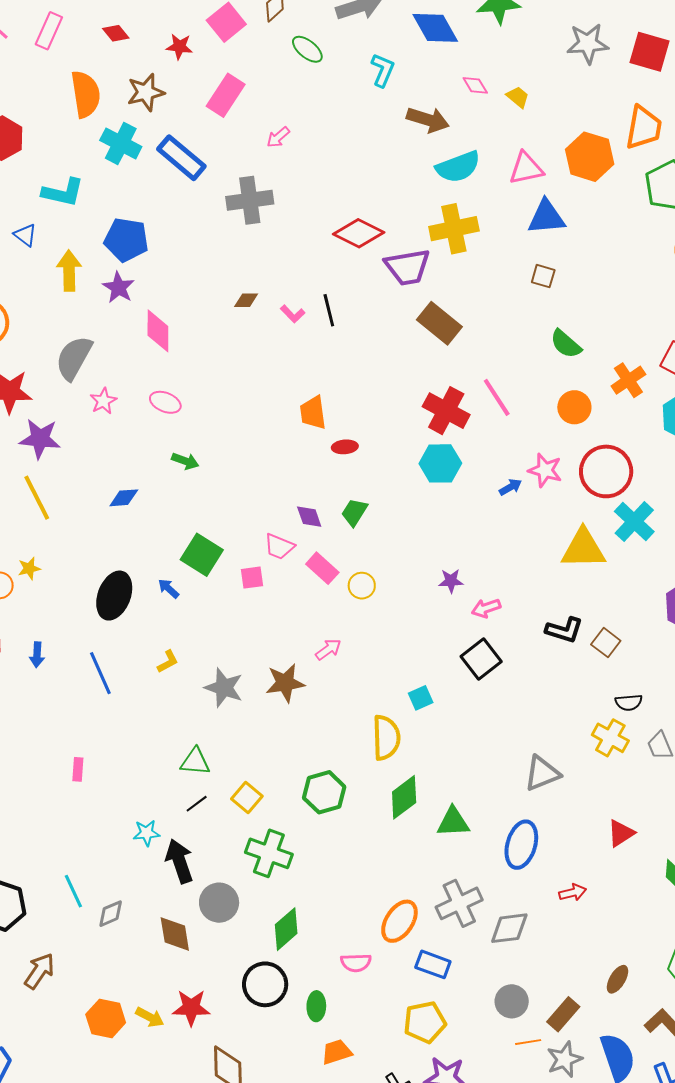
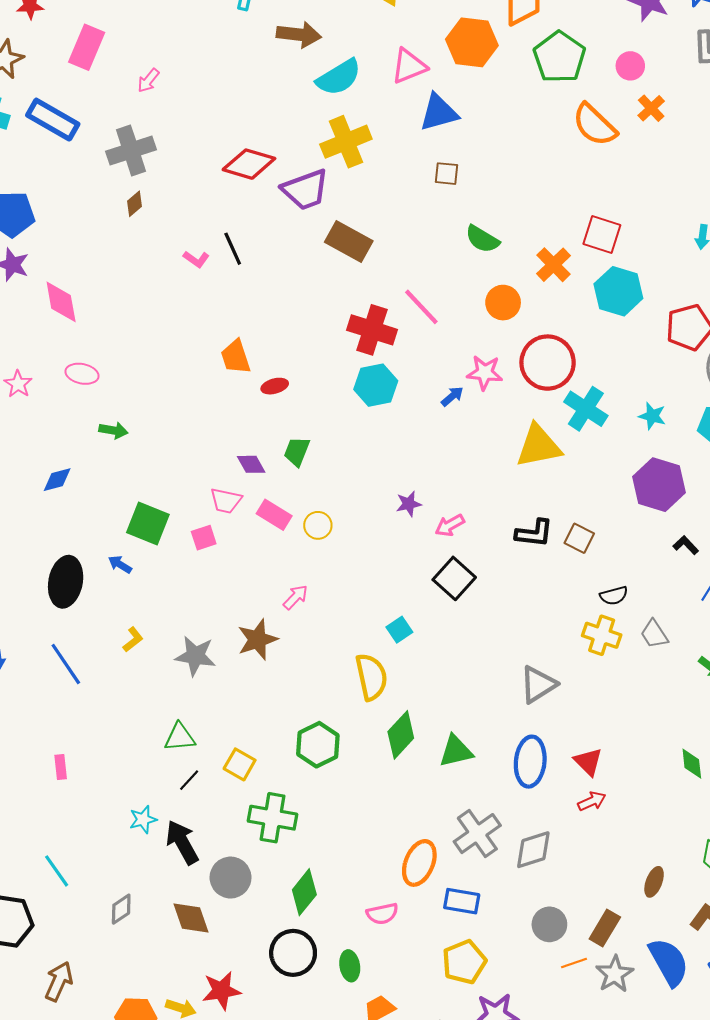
brown diamond: (246, 300) -> (134, 204), moved, turned -30
red triangle: (621, 833) -> (588, 762), moved, turned -32
cyan line: (73, 891) -> (57, 871), moved

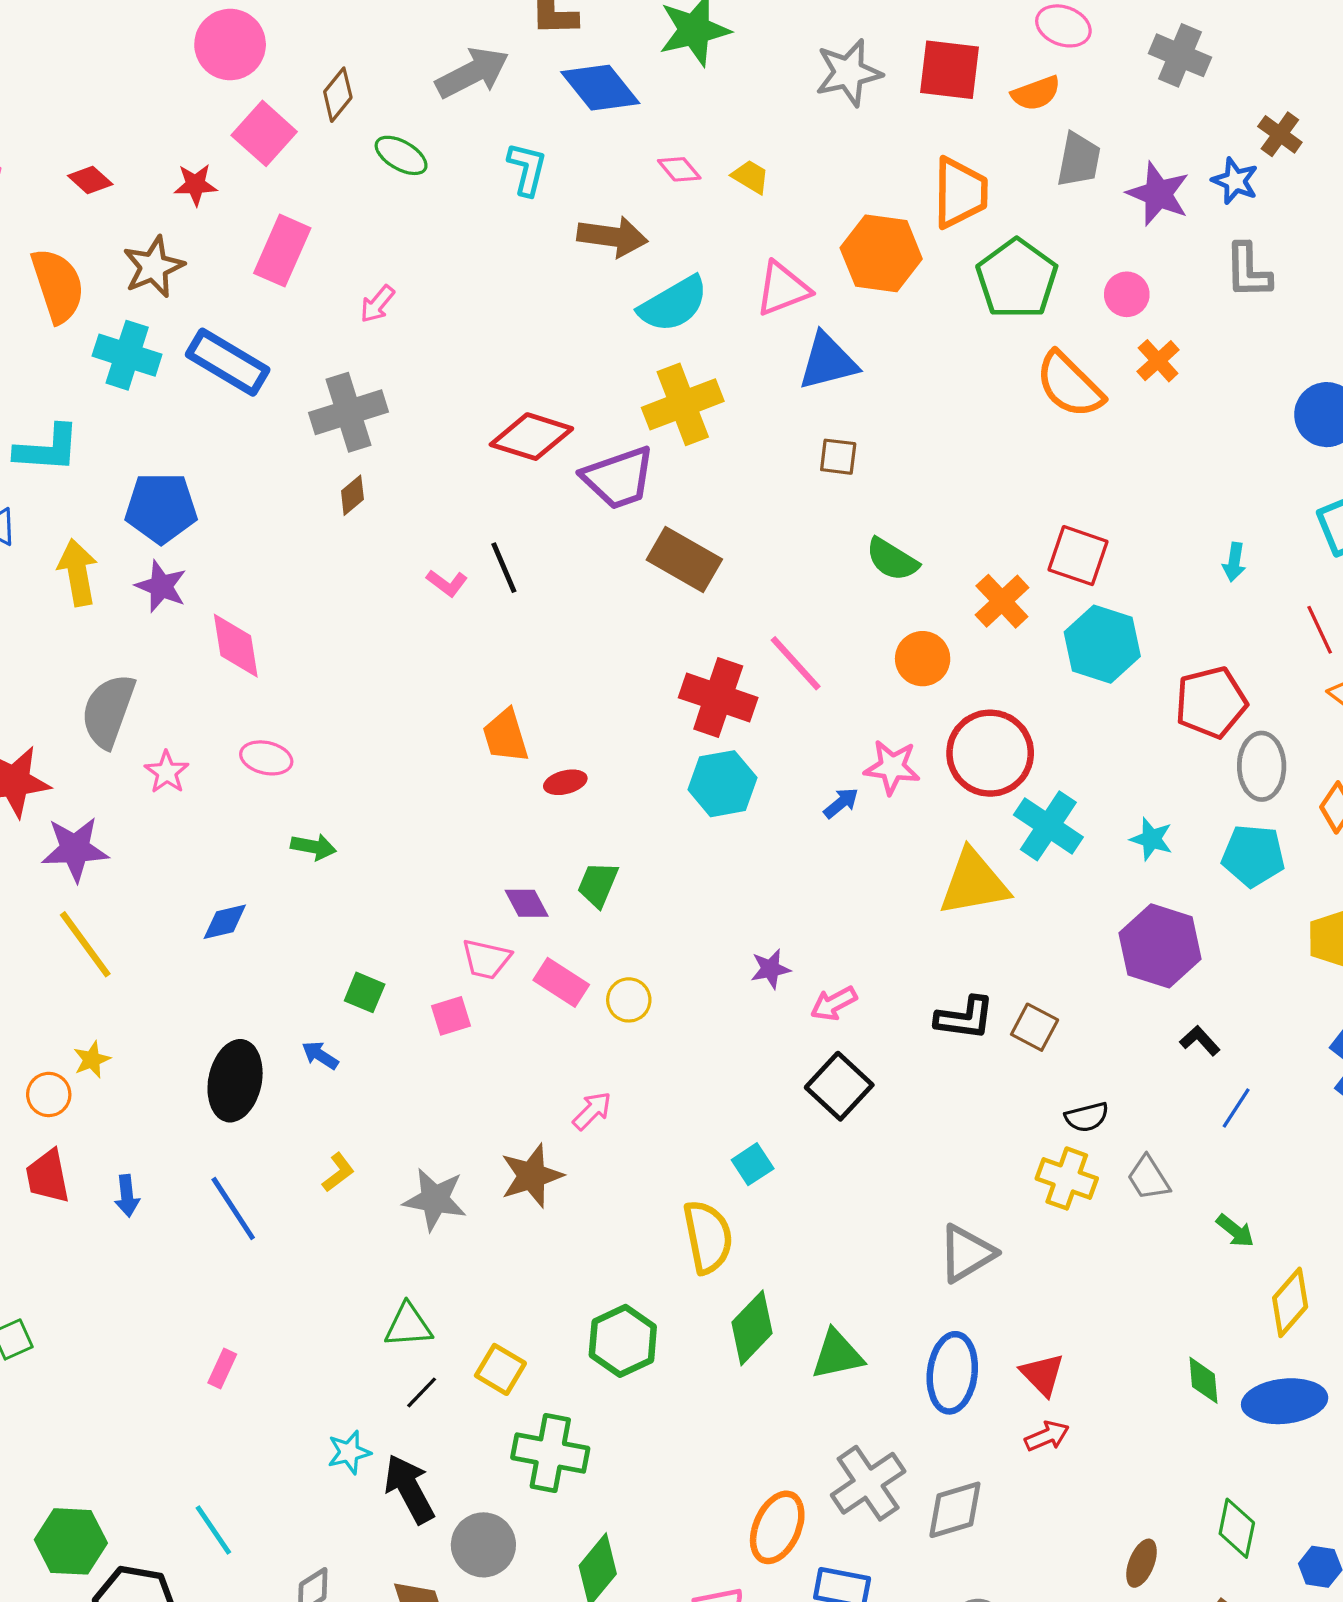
green square: (148, 523) -> (365, 992), size x0.6
pink rectangle: (61, 767) -> (222, 1369), turned 30

